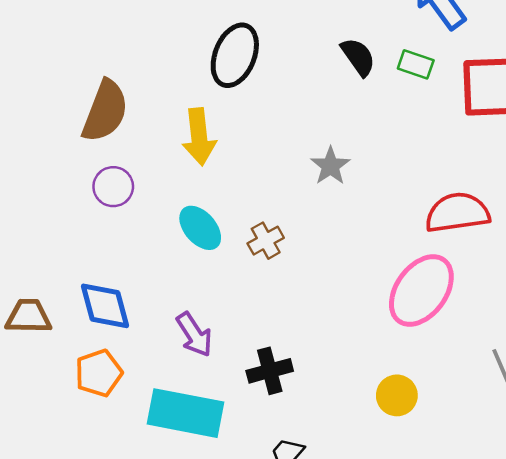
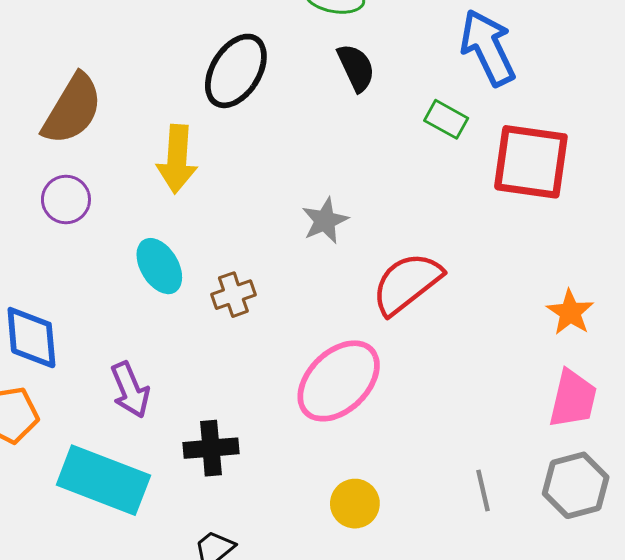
black semicircle: (358, 57) -> (356, 68), moved
red semicircle: (457, 213) -> (407, 283), moved, turned -40
pink ellipse: (421, 291) -> (339, 381), moved

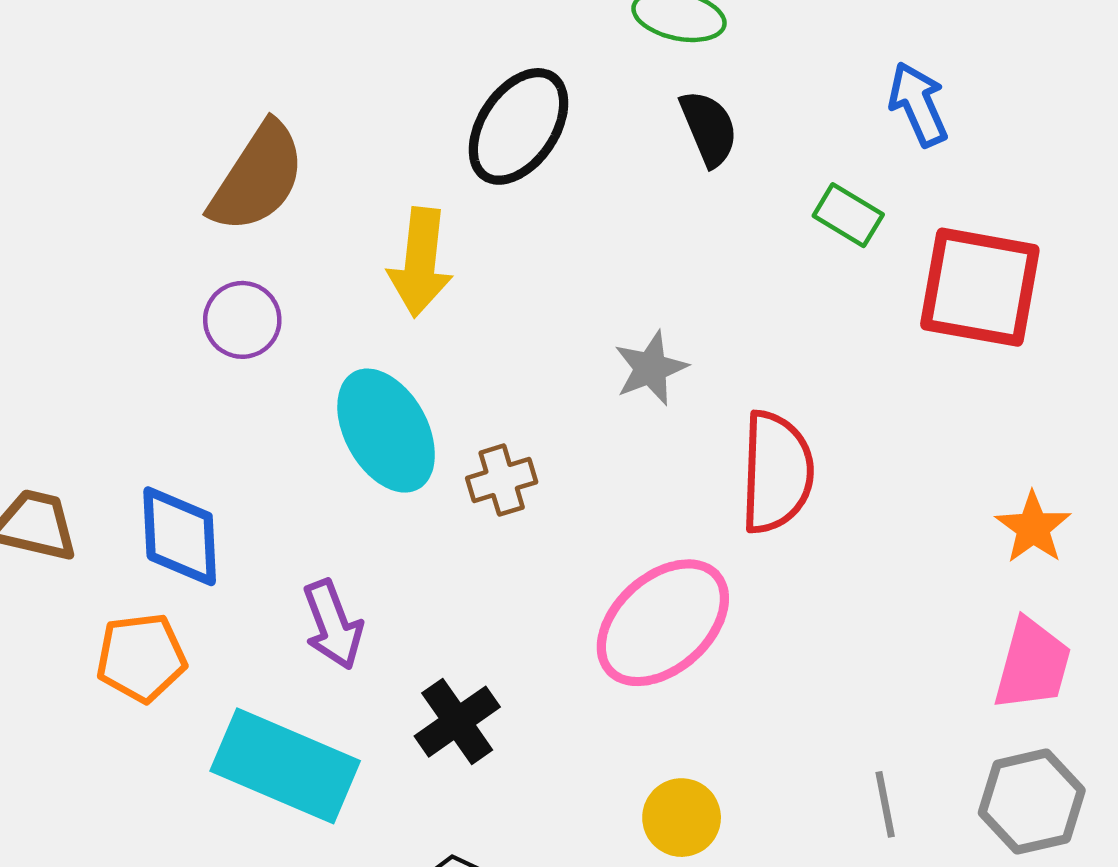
blue arrow: (488, 48) -> (918, 104), size x0.7
cyan ellipse: (159, 266) -> (386, 431), size x1.4
red semicircle: (407, 283) -> (777, 472), turned 128
black cross: (211, 448) -> (457, 722), turned -32

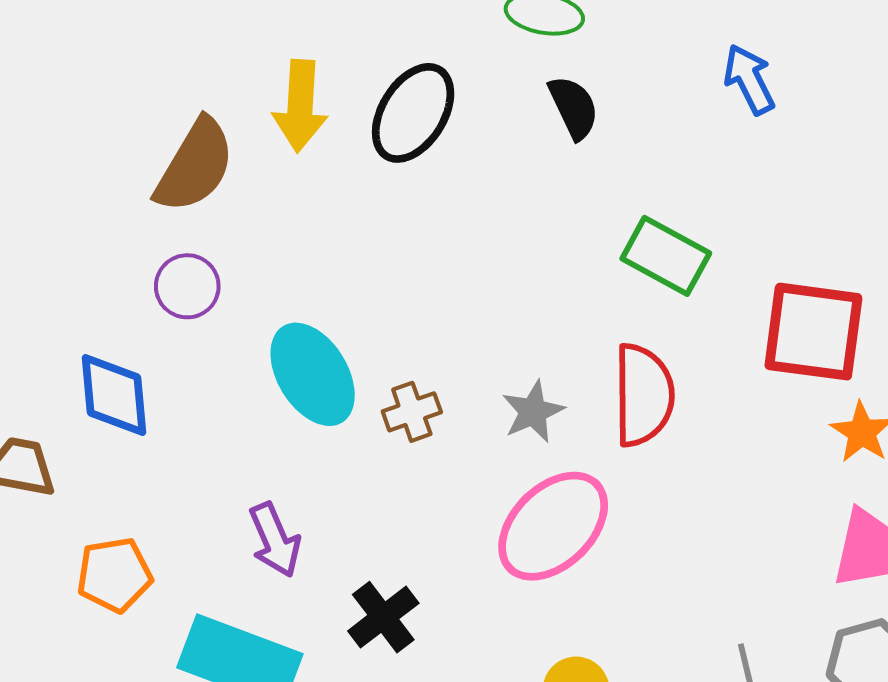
green rectangle: (848, 215) -> (666, 256), moved, size x1.5
yellow arrow: (420, 262) -> (300, 106), moved
red square: (980, 287) -> (813, 332), moved
gray star: (651, 368) -> (533, 412), moved
blue diamond: (180, 536) -> (114, 395), moved

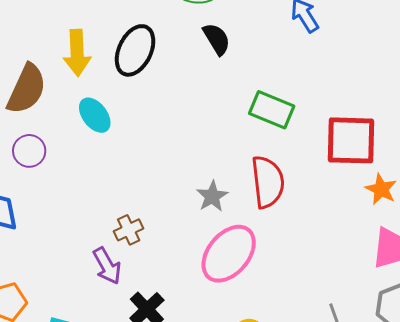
cyan ellipse: (313, 374) -> (95, 115), moved, size x0.7
brown cross: (412, 412) -> (129, 230), moved
purple arrow: (275, 540) -> (107, 266), moved

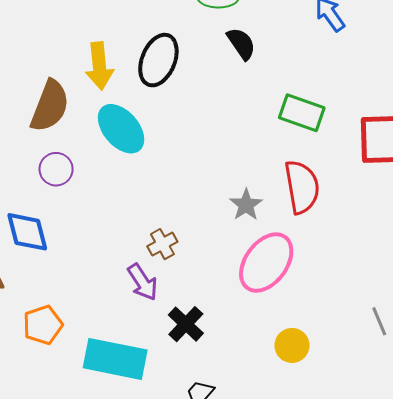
cyan ellipse: (95, 115) -> (121, 129), size x1.4

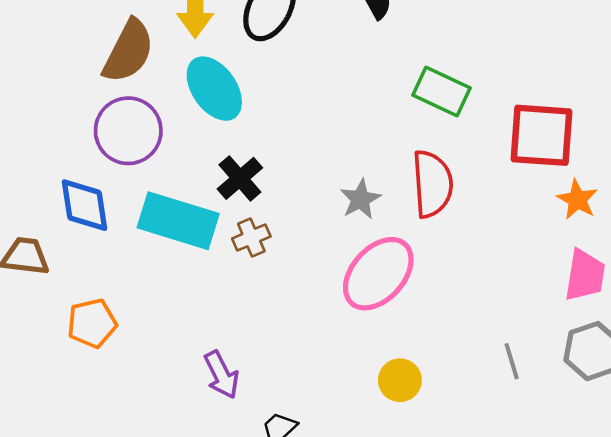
purple circle: (56, 169) -> (128, 131), size x1.6
purple arrow: (143, 282) -> (222, 375), moved
black cross: (186, 324) -> (240, 178), moved
cyan rectangle: (115, 359) -> (178, 221), moved

